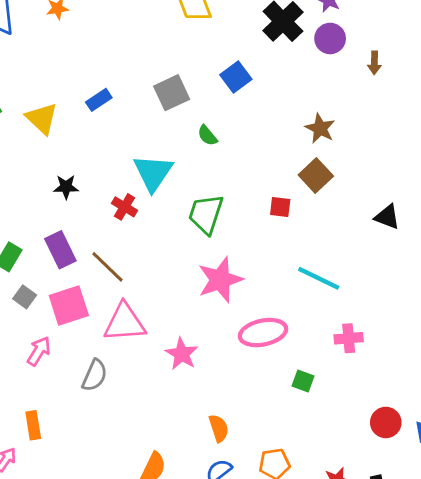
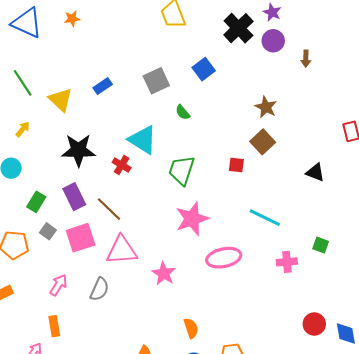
cyan triangle: (153, 173) -> (143, 140), turned -32
black star: (66, 187) -> (78, 150), size x1.8
pink arrow: (39, 351) -> (58, 285), moved
green square: (303, 381) -> (321, 245), moved

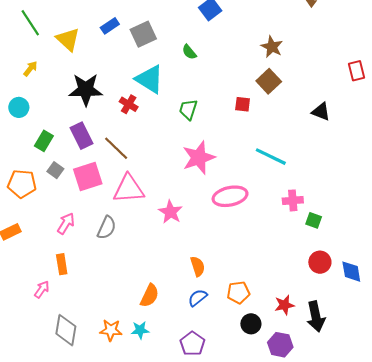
gray square: (156, 81) -> (143, 34), moved
green trapezoid: (182, 170) -> (188, 109), size x0.7
green square: (321, 245) -> (314, 220), moved

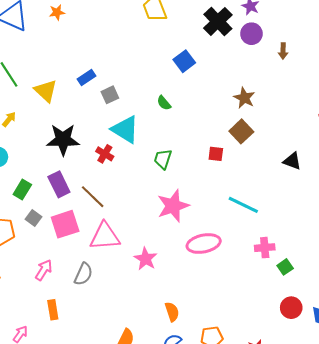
gray square: (143, 34) -> (110, 95), moved, size x0.7
green square: (314, 220) -> (285, 267), turned 35
orange rectangle: (62, 264) -> (53, 310), moved

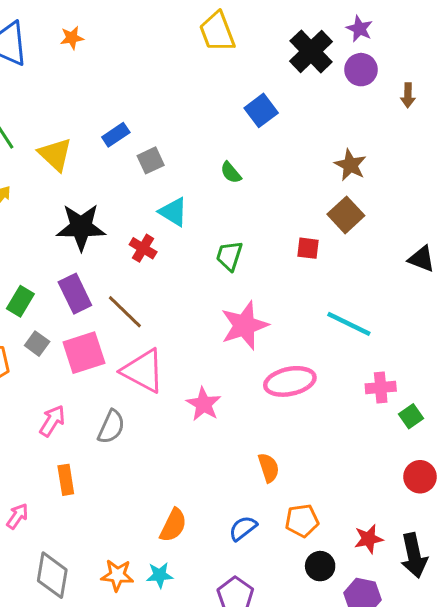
cyan triangle: (125, 129) -> (173, 212), size x0.7
pink triangle: (105, 236) -> (143, 371), turned 32
orange semicircle: (172, 312) -> (269, 468), moved

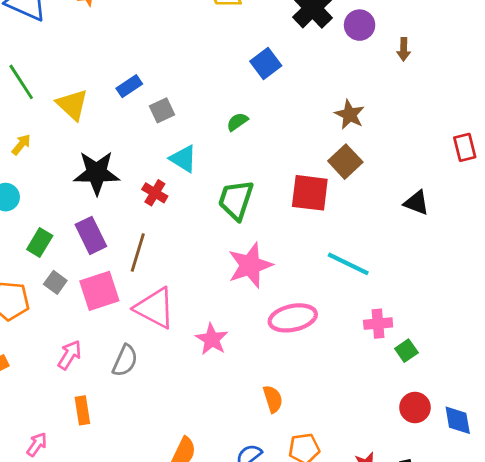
green semicircle: (231, 173) -> (237, 122), turned 95
red square: (308, 248) -> (310, 193), size x1.8
green trapezoid: (229, 256) -> (236, 200), size x1.4
brown line: (125, 312) -> (138, 253), turned 63

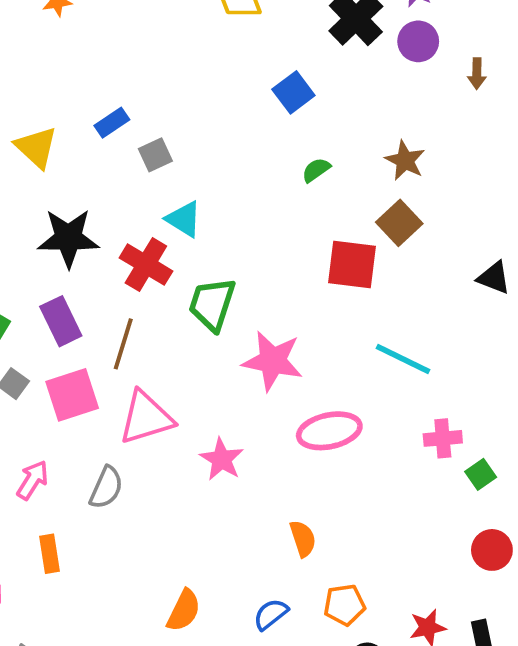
green semicircle: (237, 122) -> (316, 170), moved
red cross: (155, 193) -> (146, 264), size x1.5
green trapezoid: (236, 200) -> (212, 304), moved
pink star: (250, 265) -> (273, 361), turned 30
pink triangle: (155, 308) -> (146, 418), turned -45

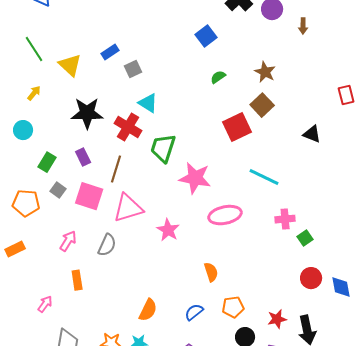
red square: (352, 264) -> (237, 127), turned -32
purple rectangle: (61, 321) -> (83, 157), size x0.7
pink square: (72, 395) -> (89, 196), turned 36

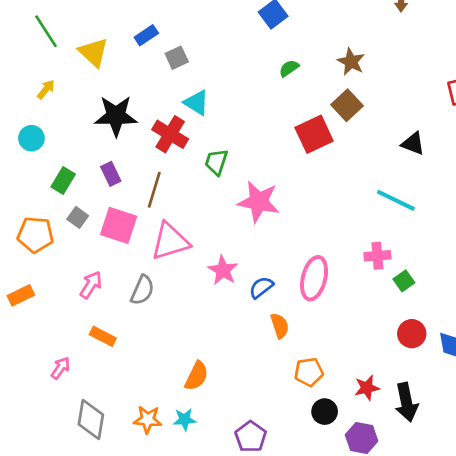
green trapezoid: (163, 148) -> (216, 162), size x0.7
cyan line: (264, 177) -> (396, 200), moved
pink ellipse: (225, 215) -> (314, 278), moved, turned -64
orange rectangle: (77, 280) -> (103, 336), turned -54
blue semicircle: (194, 312) -> (261, 287), moved

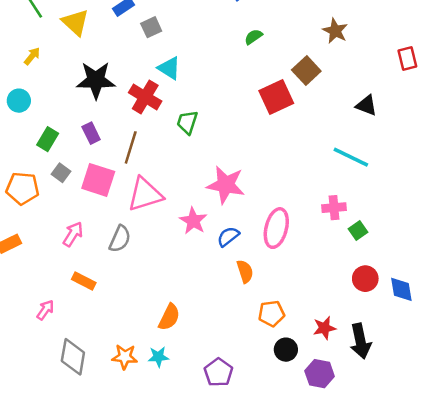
brown star: (351, 62) -> (335, 31), moved
pink star: (259, 202) -> (226, 185), moved

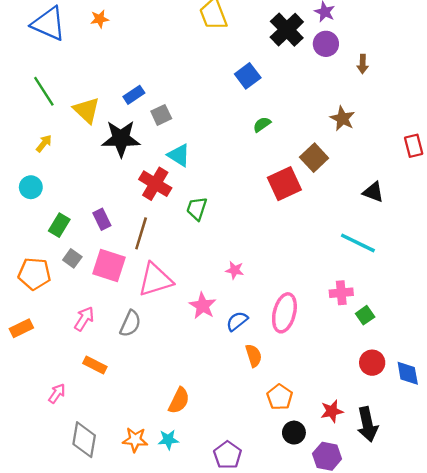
black star: (96, 80) -> (121, 139), moved
pink star: (226, 185) -> (235, 270), size x0.5
orange pentagon: (271, 313) -> (280, 397), turned -30

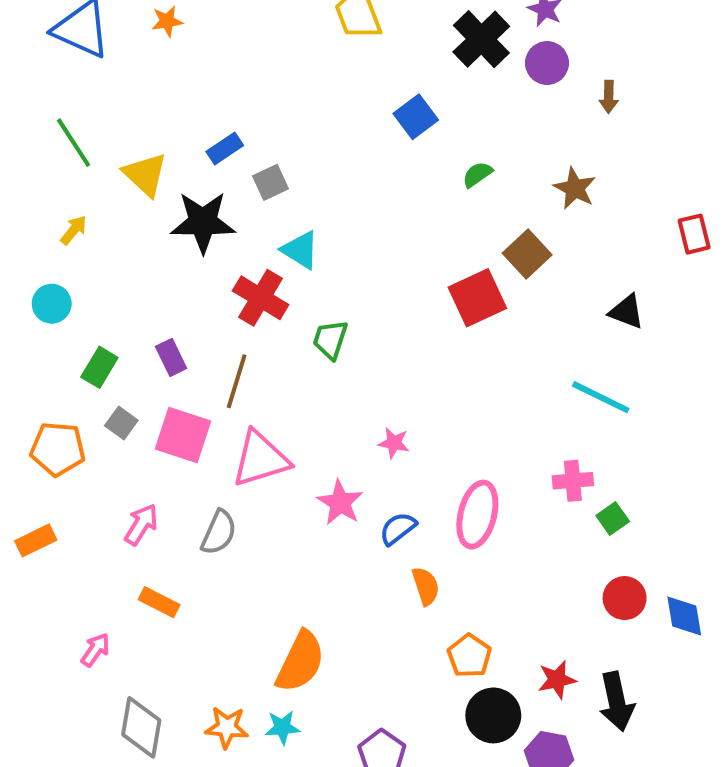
green semicircle: (262, 124) -> (477, 174), moved
orange semicircle: (179, 401) -> (300, 662), size x1.4
black circle: (294, 433) -> (493, 715), size x1.4

